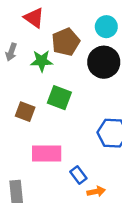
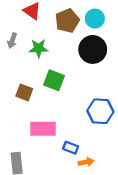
brown pentagon: (66, 42) -> (67, 21), moved
blue rectangle: (78, 175) -> (71, 148), turned -32

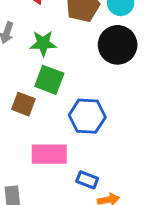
green square: (54, 80) -> (49, 80), moved
blue hexagon: (100, 111) -> (87, 116), moved

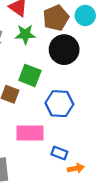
green star: (43, 43) -> (25, 34), moved
black circle: (118, 45) -> (64, 50), moved

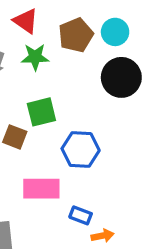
black circle: (64, 50) -> (121, 77), moved
green square: (30, 75) -> (41, 112), turned -35

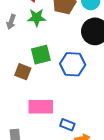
blue hexagon: (81, 150) -> (73, 64), moved

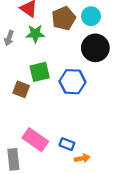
pink rectangle: (41, 107) -> (35, 140), moved, turned 35

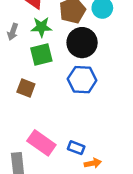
black circle: (95, 48) -> (82, 43), moved
green square: (40, 72) -> (41, 55), moved

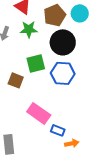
green square: (41, 55) -> (36, 63), moved
pink rectangle: (41, 143) -> (39, 113), moved

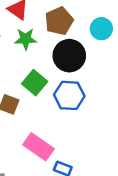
cyan circle: (80, 13) -> (101, 29), moved
green square: (36, 63) -> (35, 83), turned -36

